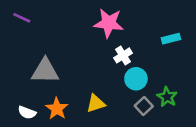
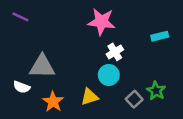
cyan circle: (136, 79) -> (109, 75), moved
white semicircle: (27, 112) -> (22, 87), moved

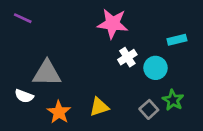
cyan circle: (109, 75) -> (156, 68), moved

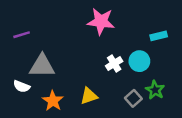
purple line: (23, 18) -> (22, 35), moved, turned -42
white cross: (127, 57) -> (114, 64), moved

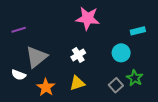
white cross: (114, 64) -> (78, 55), moved
gray triangle: (42, 66) -> (36, 57), turned -40

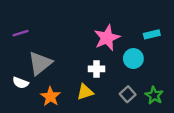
pink star: (88, 18) -> (107, 38), moved, turned -30
white cross: (78, 55) -> (97, 69), moved, turned 32
green star: (135, 78) -> (154, 95), moved

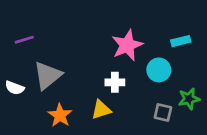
white semicircle: (21, 83) -> (15, 88), moved
gray square: (128, 94) -> (163, 112), moved, turned -35
green star: (154, 95) -> (189, 99), moved, turned 30

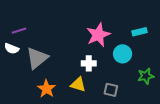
white semicircle: (15, 88) -> (12, 49), moved
yellow triangle: (101, 110) -> (78, 85), turned 35
gray square: (163, 112) -> (111, 90), moved

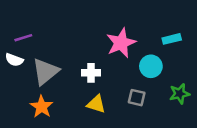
white cross: (89, 63) -> (91, 73), moved
orange star: (46, 89) -> (42, 107), moved
gray square: (111, 90) -> (137, 98), moved

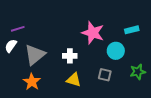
pink star: (121, 43) -> (93, 33), turned -30
white semicircle: (14, 60) -> (11, 46), turned 104

